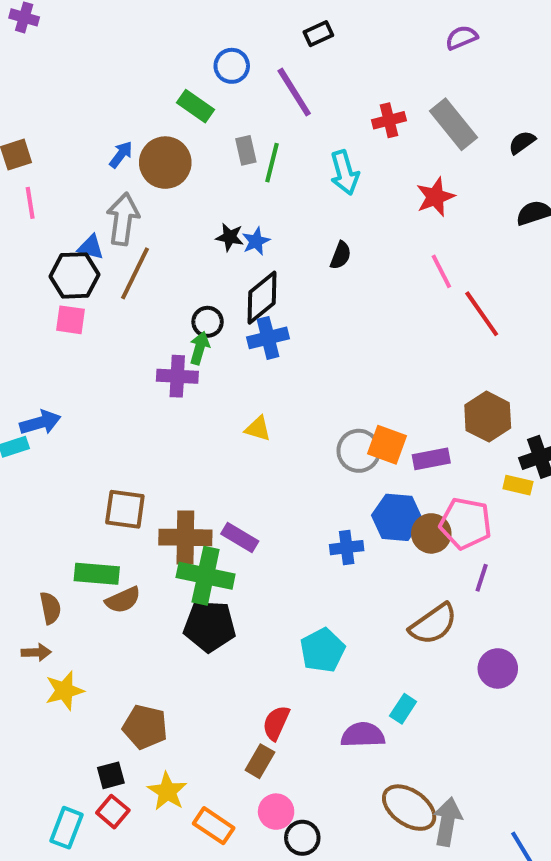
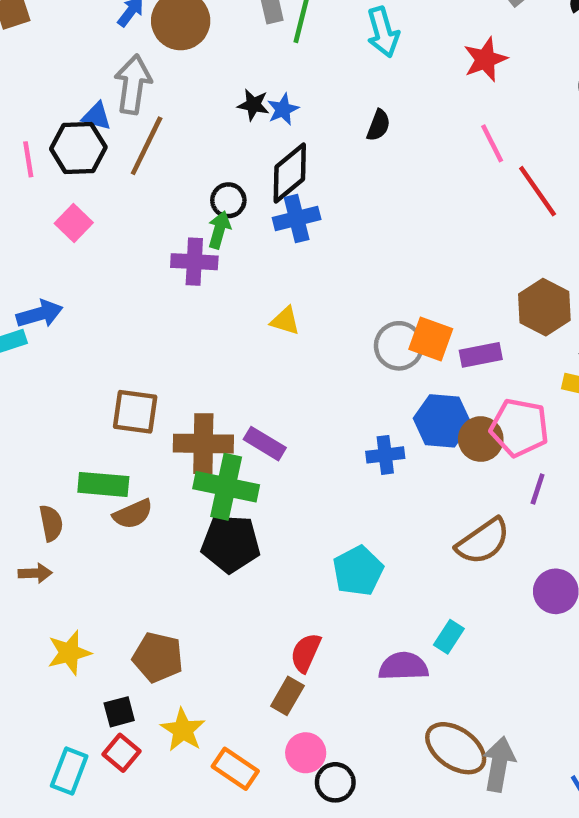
pink line: (30, 203) -> (28, 159), moved
pink square: (71, 320) -> (74, 223), moved, turned 36
yellow star: (64, 691) -> (69, 653), moved

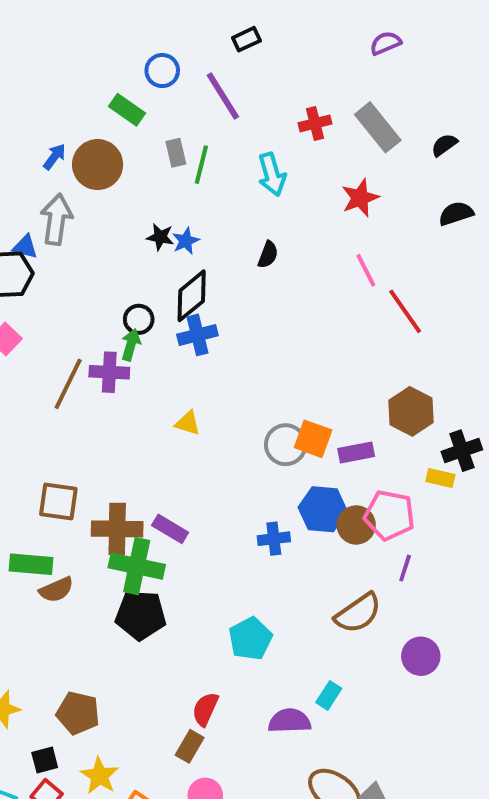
brown line: (147, 146) -> (68, 384), moved

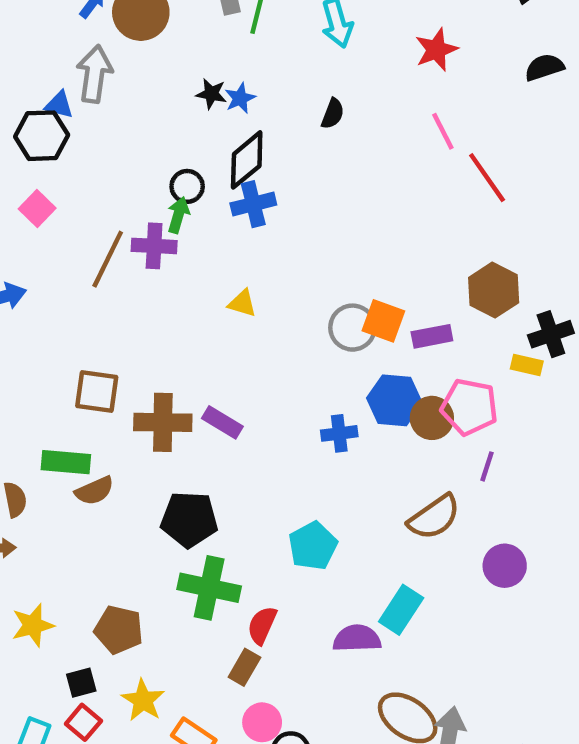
green cross: (137, 566) -> (209, 588), moved
cyan rectangle: (329, 695) -> (401, 610), size x1.5

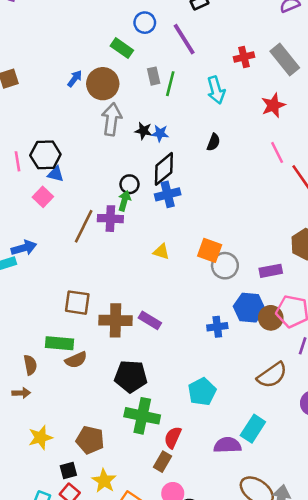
gray arrow: (94, 74) -> (112, 119), moved
blue star: (240, 98) -> (160, 133), turned 30
blue triangle: (59, 105) -> (56, 174), moved
orange square: (383, 321) -> (210, 250), moved

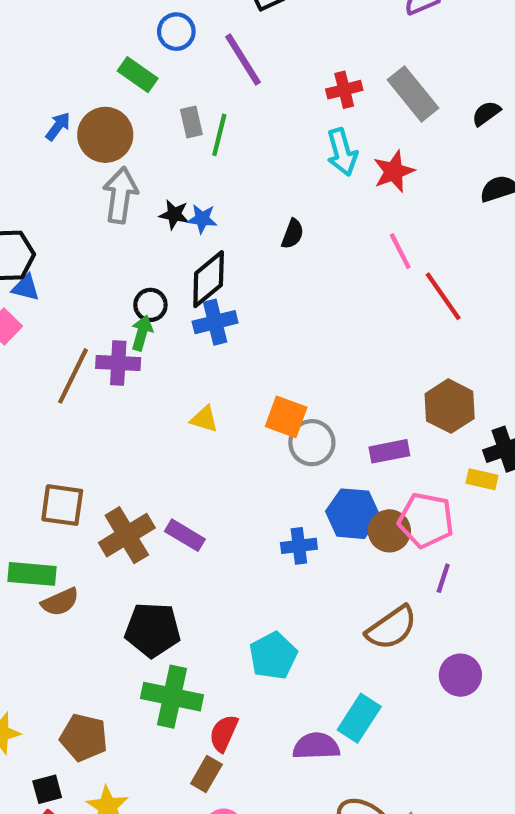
cyan arrow: (216, 90) -> (342, 152), moved
brown cross: (115, 320) -> (127, 535), turned -32

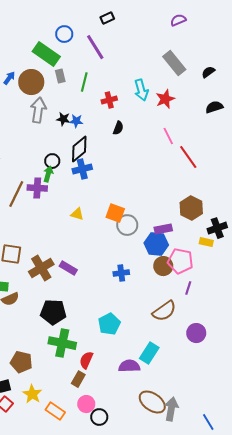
green rectangle: (138, 75) -> (46, 54), size x1.5
red cross: (344, 90) -> (109, 100), moved
gray rectangle: (191, 122) -> (60, 76), moved
blue hexagon: (353, 514) -> (156, 244), moved

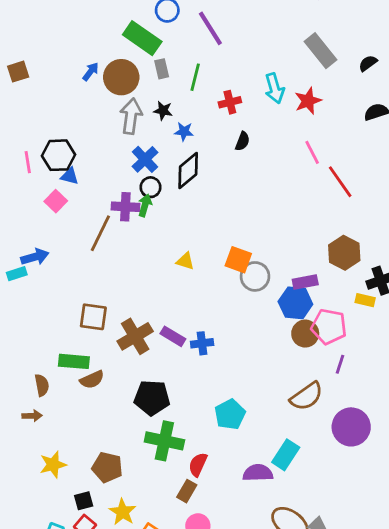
black star: (63, 119) -> (163, 111), moved
blue cross: (82, 169) -> (145, 159), moved, turned -30
purple cross: (37, 188) -> (125, 207), moved
blue cross: (121, 273) -> (202, 343), moved
purple circle: (196, 333) -> (351, 427), size x1.4

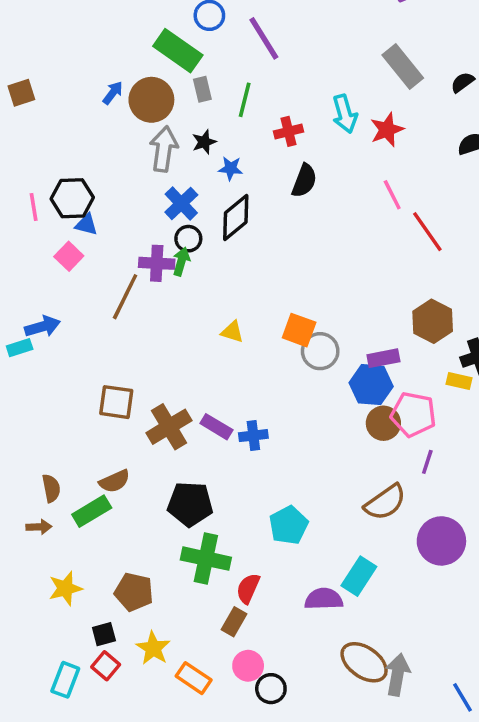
black star: (163, 111) -> (204, 142), turned -30
black semicircle: (242, 141) -> (304, 181), size x1.4
green rectangle: (74, 361) -> (92, 511), moved, turned -36

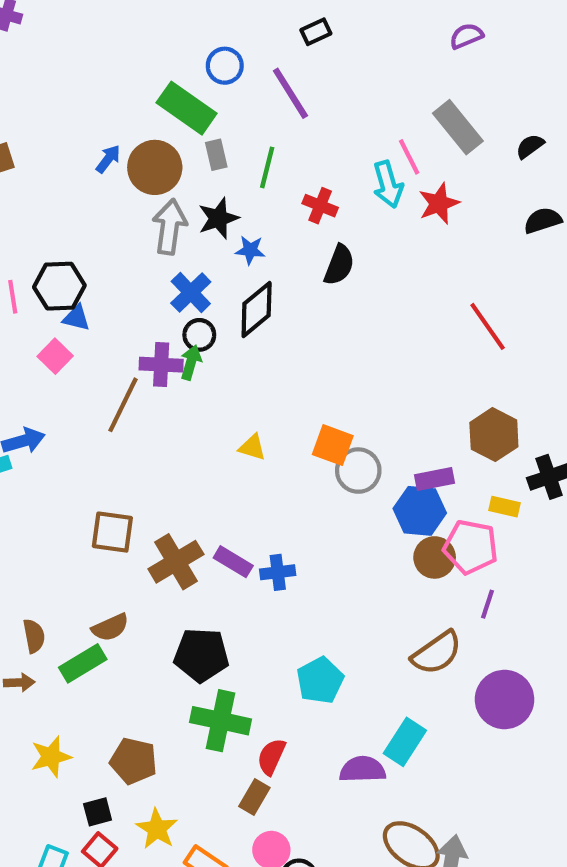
red cross: (289, 131) -> (320, 206), turned 36
black star: (204, 142) -> (218, 218), size x1.4
pink line: (392, 195) -> (409, 157), moved
yellow rectangle: (459, 381) -> (505, 507), moved

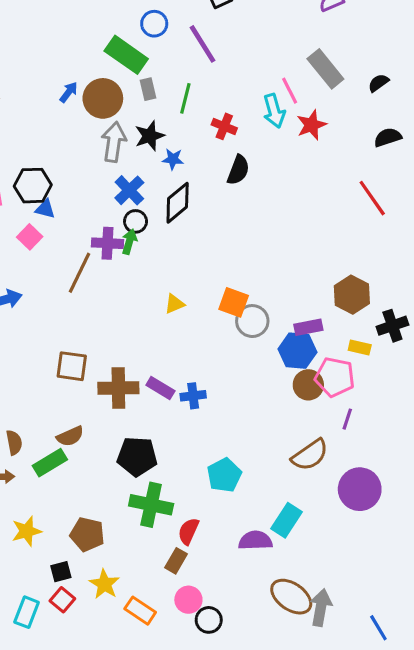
red line: (488, 326) -> (372, 198), moved
yellow triangle: (252, 447) -> (174, 304), turned -40
brown cross: (176, 562) -> (118, 388), turned 30

